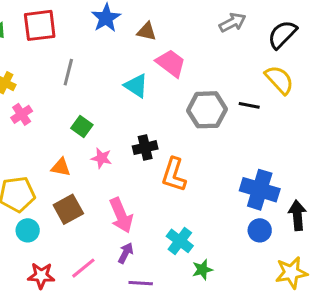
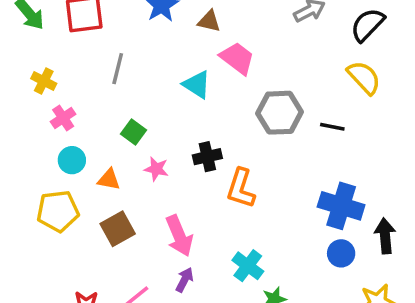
black line: (249, 105) -> (332, 127), moved
cyan circle: (28, 230) -> (72, 160), moved

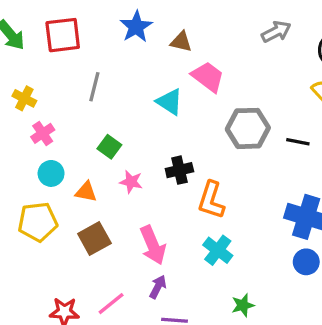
cyan cross: (248, 266) -> (218, 250), moved

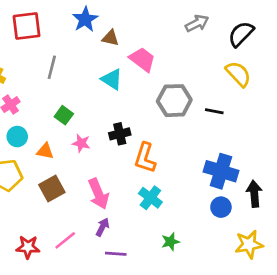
brown triangle: (181, 42) -> (110, 38), moved

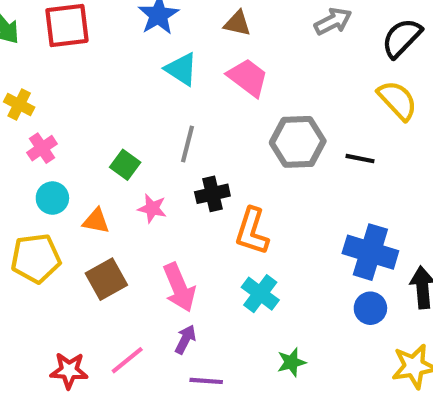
brown triangle: (110, 38) -> (237, 23), moved
gray line: (52, 67) -> (188, 144), moved
cyan triangle: (112, 79) -> (181, 69), moved

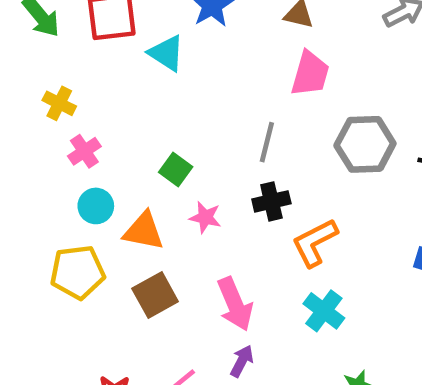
cyan triangle: (181, 69) -> (167, 53), moved
pink trapezoid: (248, 77) -> (310, 74), turned 69
gray line: (188, 144) -> (267, 142), moved
orange triangle: (96, 221) -> (144, 231), size x1.4
orange L-shape: (252, 231) -> (315, 242), turned 45

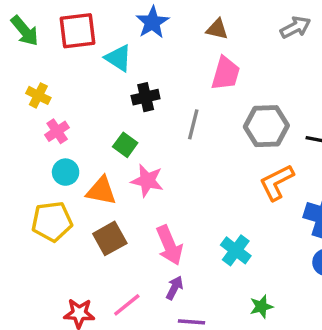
black cross: (271, 201) -> (146, 97), moved
pink star: (205, 217) -> (147, 181), size x1.4
orange L-shape: (315, 242) -> (277, 182), moved

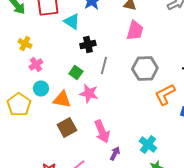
gray line: (193, 124) -> (104, 66), moved
gray hexagon: (266, 126) -> (145, 68), moved
yellow pentagon: (52, 221) -> (19, 104), moved, turned -30
cyan cross: (236, 250) -> (148, 144), moved
purple arrow: (174, 288) -> (115, 154), moved

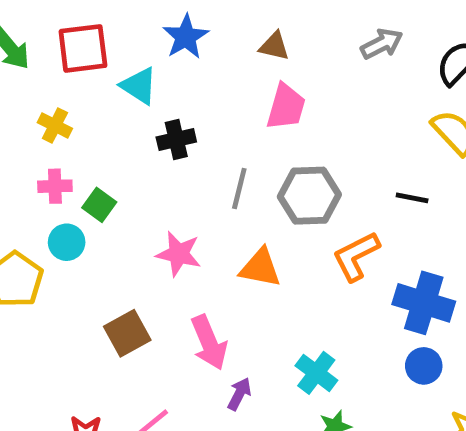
yellow cross: (25, 44) -> (55, 126), moved
pink cross: (36, 64) -> (55, 186), turned 32
gray line: (104, 66) -> (239, 189), moved
green square: (76, 72) -> (99, 205), moved
orange triangle: (62, 100) -> (260, 268), moved

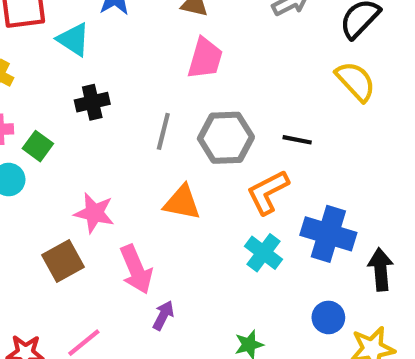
black cross: (176, 140) -> (92, 102), moved
black line: (412, 198) -> (297, 140), moved
pink star: (179, 254) -> (94, 213), moved
blue circle: (424, 366) -> (328, 317), moved
cyan cross: (316, 373) -> (264, 253), moved

